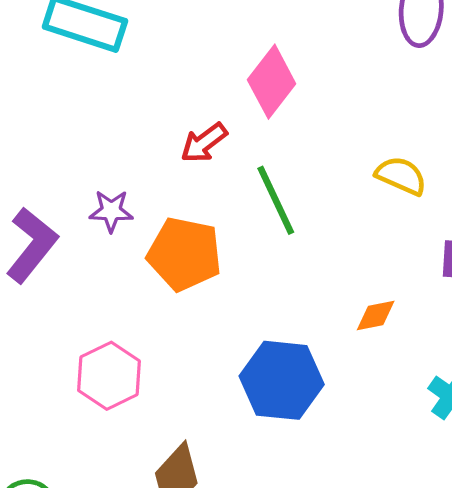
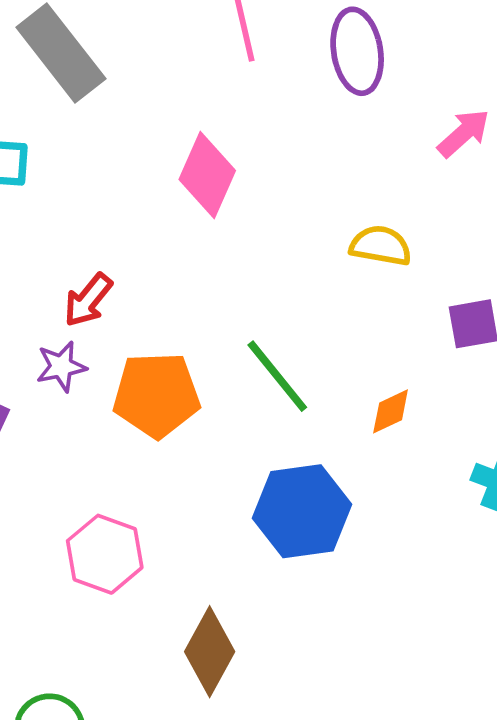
red arrow: (204, 143) -> (88, 300), moved
green line: (276, 200) -> (277, 376), moved

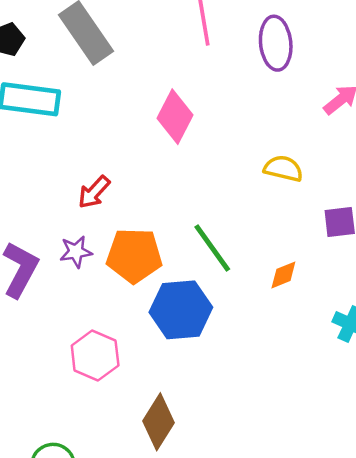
purple star: (61, 366) -> (76, 252), moved
blue hexagon: (302, 511) -> (181, 310), moved

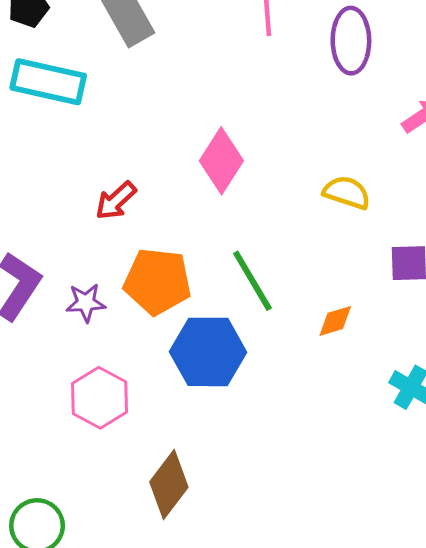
pink diamond: (175, 117) -> (221, 161), moved
purple star: (76, 252) -> (86, 303), moved

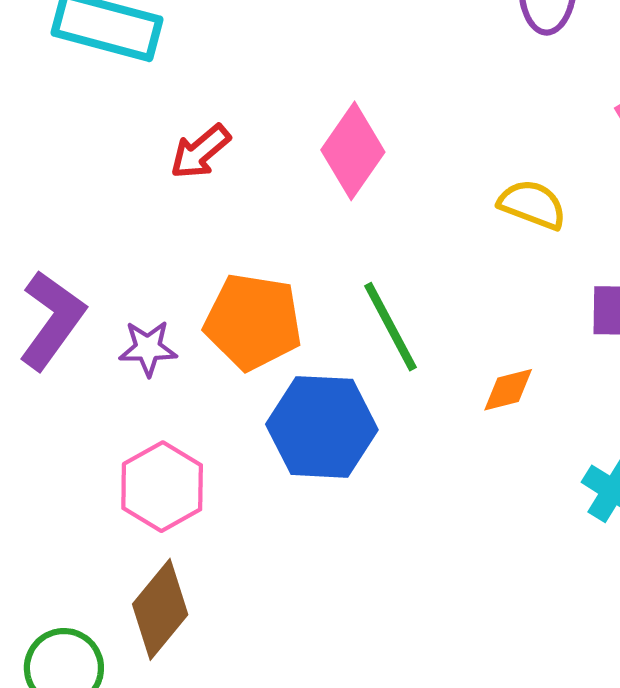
red arrow: (116, 201) -> (200, 152), moved
brown diamond: (169, 485) -> (160, 609), moved

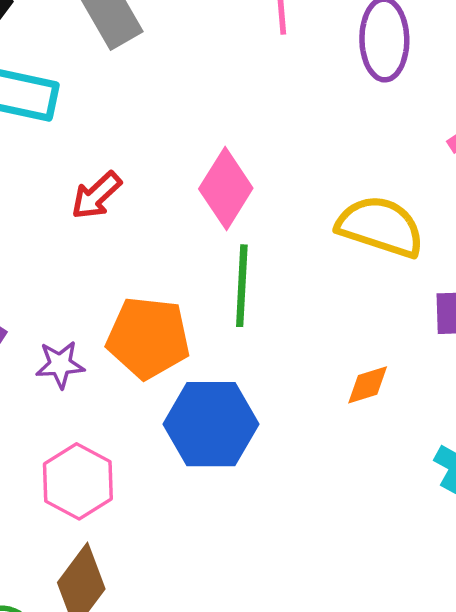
yellow semicircle: (532, 205) -> (380, 227), size x1.5
green line: (391, 327) -> (242, 286), moved, turned 34

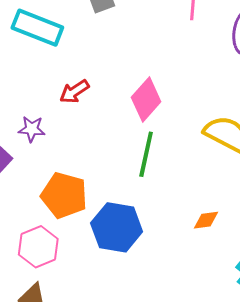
orange pentagon: (148, 338) -> (64, 195), moved
purple star: (60, 364) -> (32, 129), moved

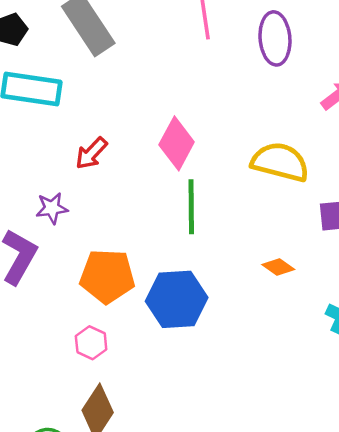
orange diamond: (206, 220) -> (278, 267), turned 56
pink hexagon: (38, 247) -> (91, 343), size x0.7

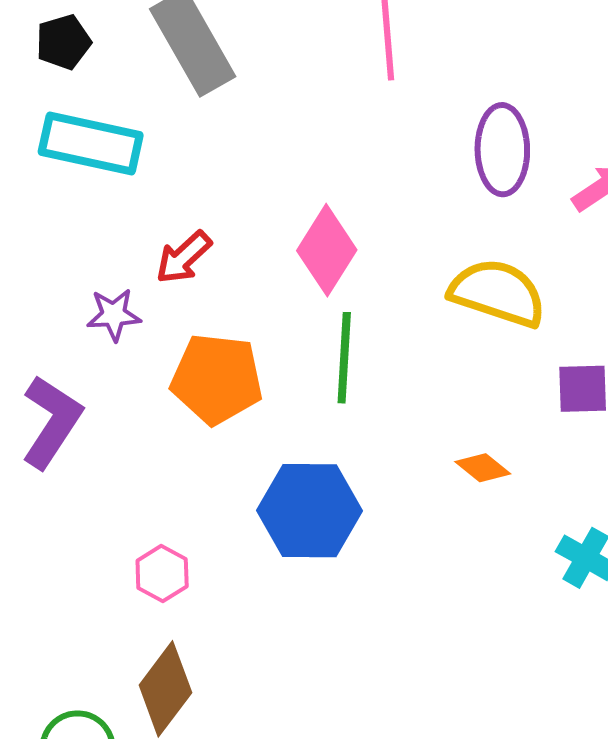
purple ellipse: (275, 38) -> (502, 150), moved
purple star: (52, 208) -> (114, 315), moved
orange pentagon: (107, 276) -> (217, 379), moved

